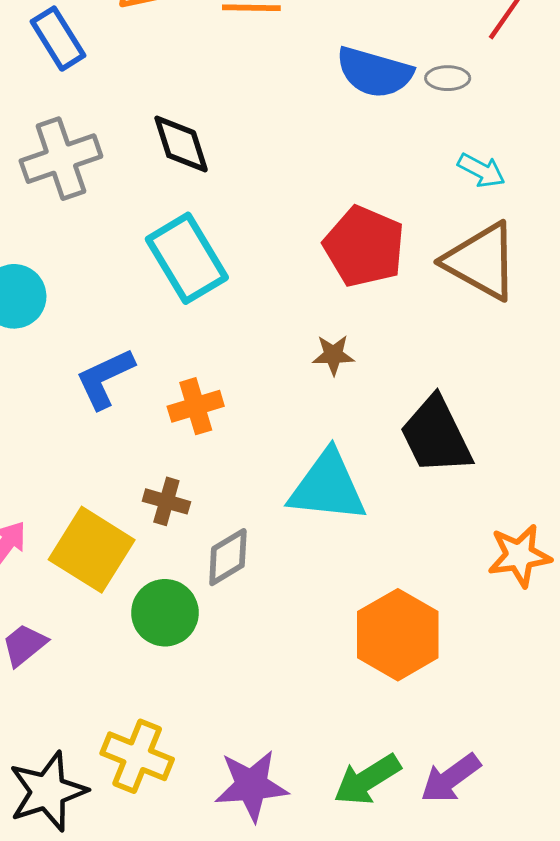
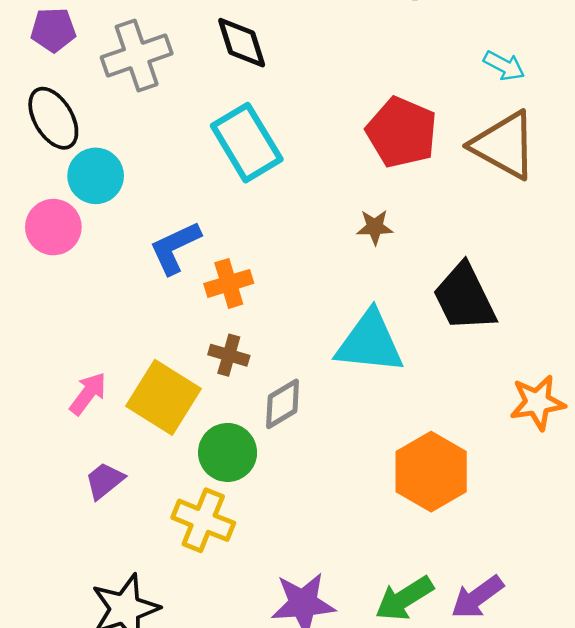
orange cross: (196, 406) -> (229, 283), moved
yellow cross: (137, 756) -> (203, 520), moved

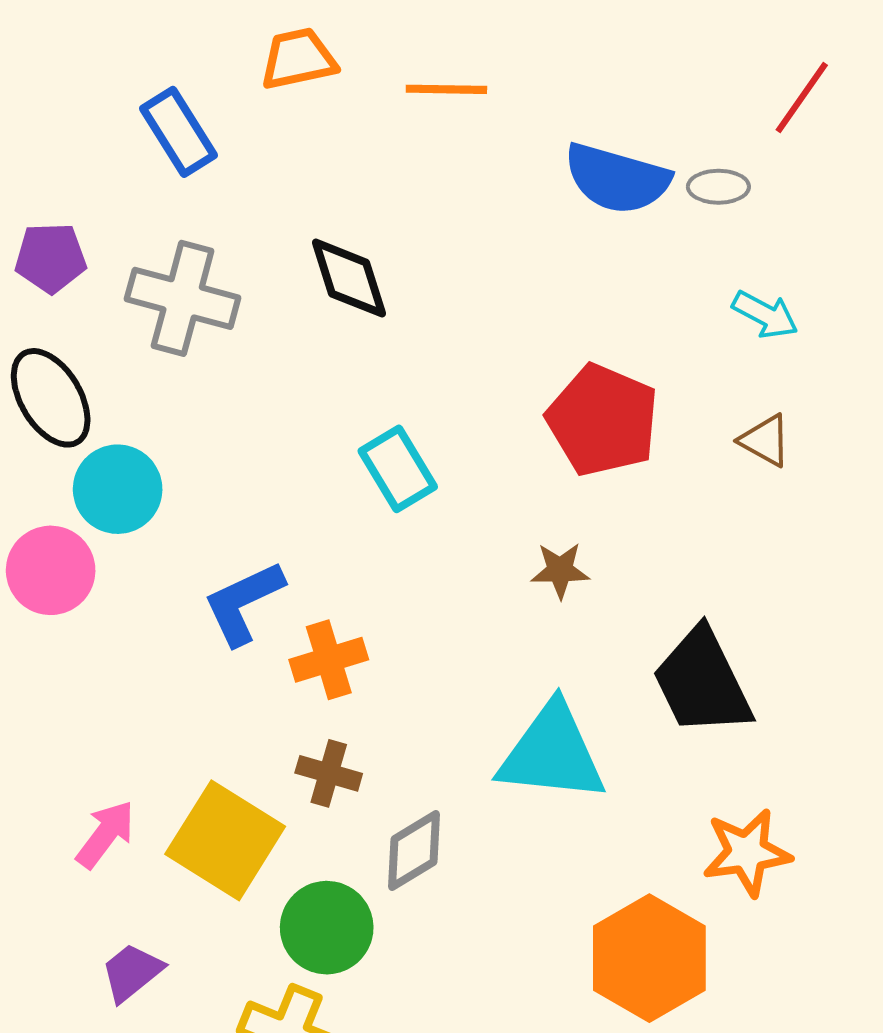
gray cross: (137, 55) -> (183, 298), turned 34
cyan rectangle: (247, 143) -> (398, 469), moved, size x0.7
brown triangle: (504, 145) -> (765, 440), size x0.5
orange star: (537, 403) -> (747, 853), moved

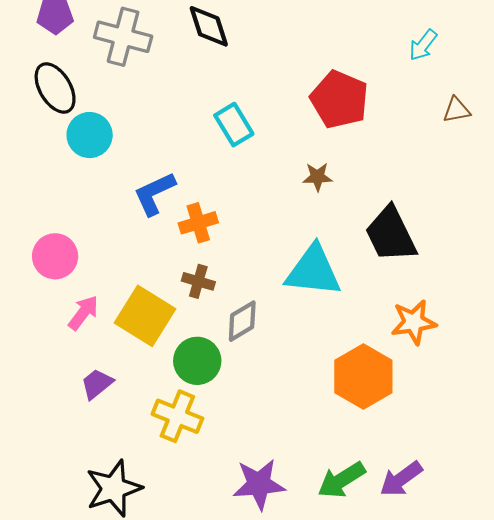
cyan arrow: (765, 315) -> (423, 45), turned 100
brown triangle: (765, 440) -> (457, 110), moved, turned -40
pink circle: (51, 570) -> (55, 256), moved

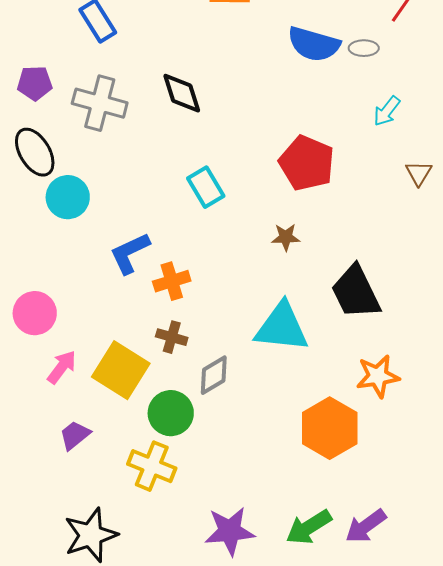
brown triangle: (457, 110) -> (419, 173), turned -48

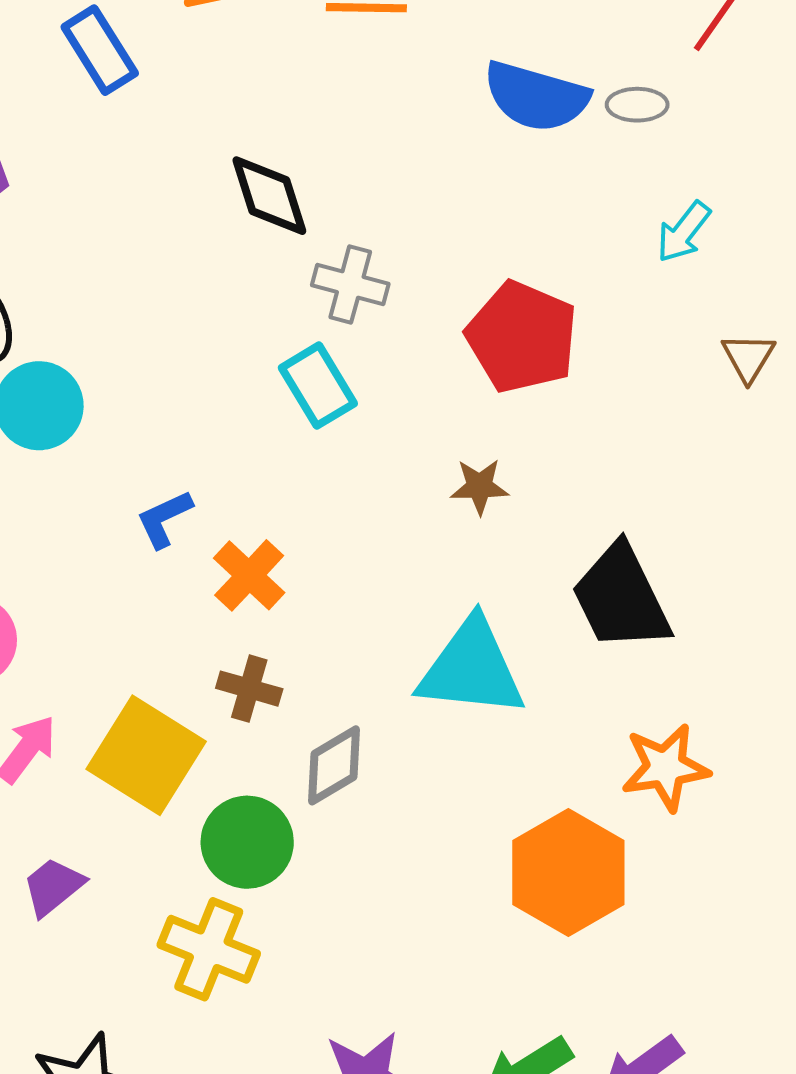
gray cross: (100, 103) -> (350, 284), moved, size x0.7
blue L-shape: (130, 253) -> (164, 519), size x0.7
orange cross: (172, 281) -> (249, 575), turned -30

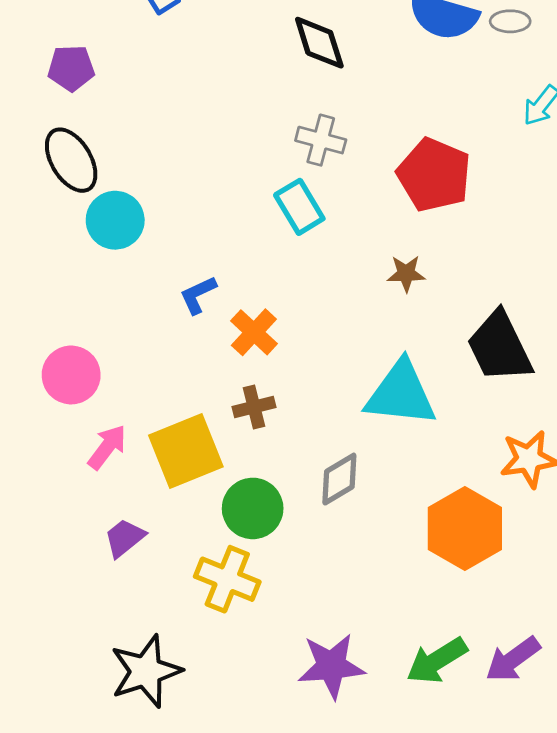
black diamond: (269, 196) -> (319, 43), moved
brown cross: (249, 689) -> (254, 407), turned -30
yellow square: (146, 755) -> (186, 451), turned 36
gray diamond: (334, 765) -> (339, 479), moved

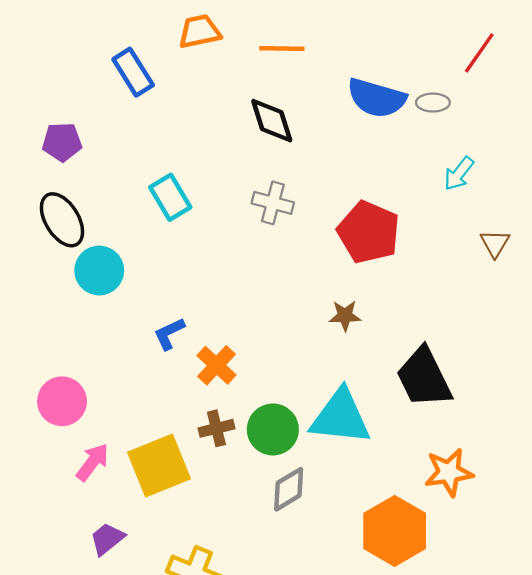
cyan rectangle: (299, 207) -> (170, 197), moved
green circle: (253, 508) -> (273, 429), moved

